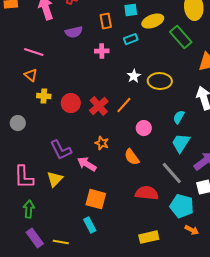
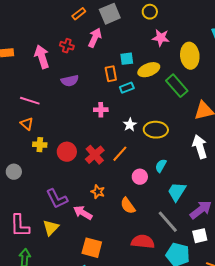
orange rectangle: (106, 21) -> (111, 74), moved
pink cross: (102, 51) -> (101, 110), moved
cyan semicircle: (179, 117) -> (161, 166), moved

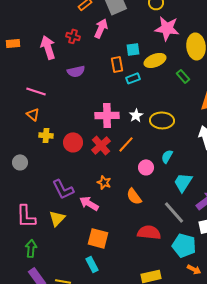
pink star: (161, 38) -> (167, 28), size x1.4
green rectangle: (177, 86) -> (183, 76), size x0.6
pink cross: (101, 110) -> (107, 115), moved, size x1.6

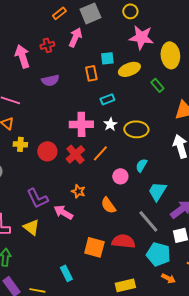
red cross: (73, 36) -> (47, 45), turned -32
cyan rectangle: (133, 78) -> (107, 99), moved
yellow triangle: (57, 218) -> (31, 227), turned -36
orange square: (98, 238) -> (94, 247), moved

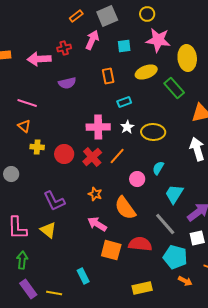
pink arrow: (22, 56) -> (39, 59), turned -75
cyan square: (107, 58) -> (124, 46), moved
green rectangle: (157, 85) -> (174, 88), size x1.5
orange semicircle: (108, 205) -> (125, 208), size x1.4
pink arrow: (63, 212) -> (97, 224), moved

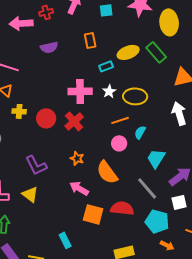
yellow ellipse: (146, 72) -> (128, 52), moved
orange line: (117, 156) -> (120, 120), moved, turned 30

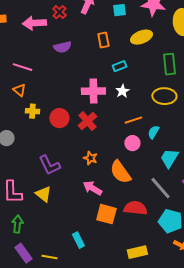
red cross: (46, 12) -> (59, 12), turned -32
yellow ellipse: (128, 52) -> (141, 37), moved
green rectangle: (156, 52) -> (169, 64), moved, turned 35
yellow ellipse: (135, 96) -> (164, 96), moved

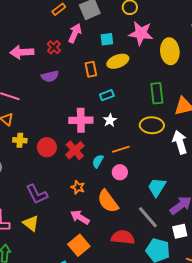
red cross: (59, 12) -> (54, 47), moved
yellow ellipse: (141, 37) -> (118, 61), moved
cyan semicircle: (153, 132) -> (98, 161), moved
orange square: (106, 214) -> (79, 245), moved, turned 35

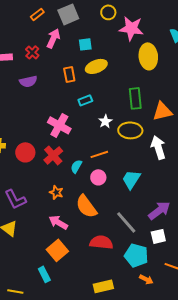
pink star: (141, 33) -> (131, 28), moved
pink cross: (81, 120) -> (59, 125), turned 30
white star: (110, 120) -> (105, 121), moved
cyan trapezoid: (157, 187) -> (131, 179), moved

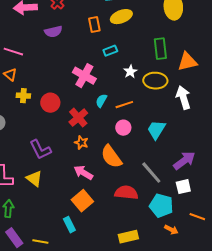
red cross: (53, 155) -> (78, 118), moved
cyan semicircle: (76, 166) -> (101, 101), moved

